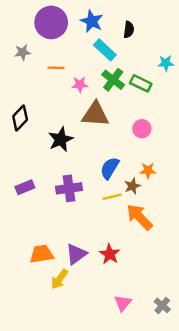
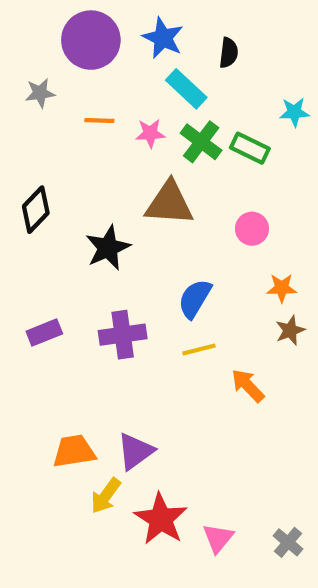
pink star: (80, 85) -> (150, 133), moved
orange star: (148, 170) -> (282, 288), moved
brown star: (132, 186) -> (290, 330), moved
orange arrow: (139, 217) -> (248, 386), size x0.7
red star: (110, 254) -> (161, 519), moved, size x1.4

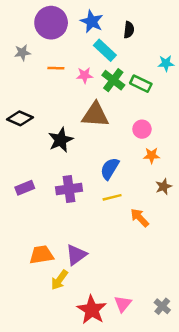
black diamond: (36, 210) -> (20, 118), turned 70
orange star: (282, 288) -> (152, 155), moved
red star: (161, 519) -> (92, 310), moved

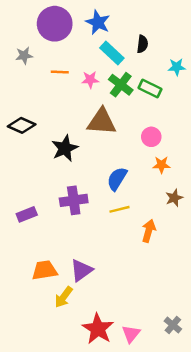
black semicircle: (129, 30) -> (142, 44), moved
purple rectangle: (25, 188) -> (27, 214), moved
orange arrow: (140, 218) -> (149, 231), turned 60
pink triangle: (123, 304) -> (131, 334), moved

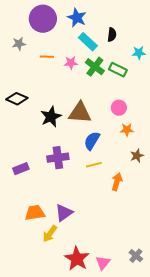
brown triangle: (102, 122) -> (80, 113), moved

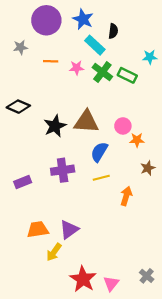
black semicircle: (112, 35) -> (113, 31), moved
pink circle: (119, 108) -> (123, 126), moved

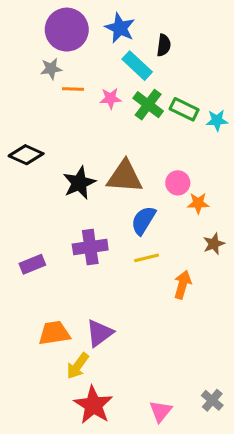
gray star: (20, 47) -> (51, 69), moved
cyan star: (150, 57) -> (217, 120), moved
red star: (83, 279) -> (93, 405), moved

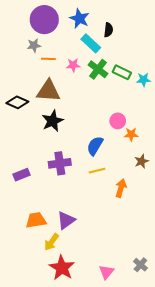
brown triangle: (125, 177) -> (48, 91), moved

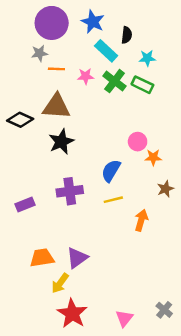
cyan star: (144, 80) -> (147, 58), moved

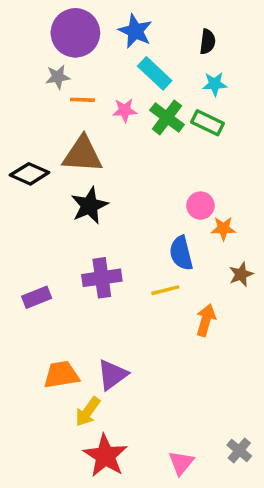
black semicircle: (127, 35) -> (208, 42), moved
blue semicircle: (111, 171) -> (181, 253), moved, turned -45

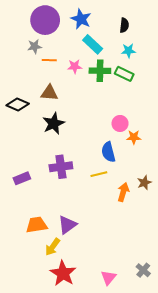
green cross: (167, 117) -> (100, 71), turned -36
brown triangle: (82, 154) -> (49, 93), size x0.7
brown star: (241, 274) -> (144, 183), moved

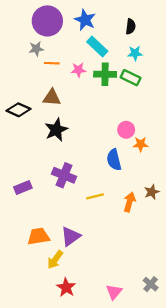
purple cross: (61, 167) -> (64, 175), turned 30
yellow line: (99, 174) -> (95, 196), moved
red star: (63, 273) -> (66, 287), size x0.7

